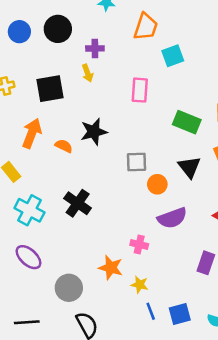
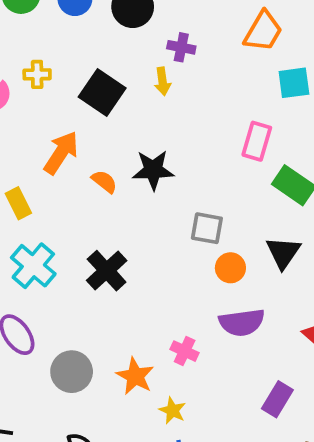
black square: (50, 89) -> (102, 92), turned 32
pink rectangle: (140, 90) -> (257, 141), moved
gray circle: (69, 288) -> (72, 372), moved

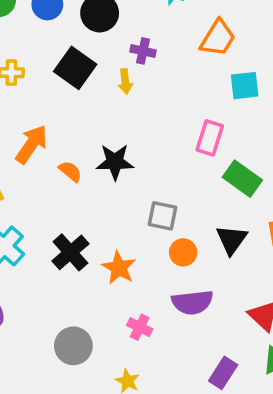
black square: (102, 92) -> (75, 68), moved
gray circle: (72, 372) -> (73, 346), moved
orange star: (135, 376) -> (119, 268), moved

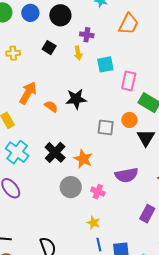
black square: (75, 68) -> (49, 48), size x0.6
cyan square: (245, 86) -> (105, 64), moved
orange circle: (183, 252) -> (129, 120), moved
gray circle: (73, 346) -> (71, 187), moved

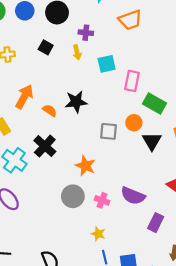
orange trapezoid: (129, 24) -> (130, 20), turned 45
black cross: (55, 152) -> (45, 146), moved
purple semicircle: (127, 175) -> (133, 196), moved, turned 35

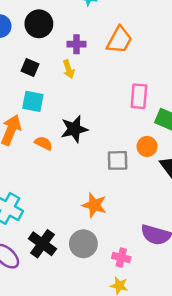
orange trapezoid: (130, 20) -> (119, 40), moved, turned -35
cyan square: (107, 64) -> (33, 101), moved, turned 30
black cross: (45, 146) -> (42, 244), moved
pink cross: (102, 200) -> (121, 258), moved

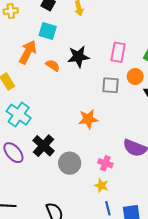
pink rectangle: (139, 96) -> (118, 52), moved
orange star: (94, 205) -> (88, 119), turned -30
gray circle: (83, 244) -> (70, 163), moved

